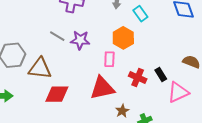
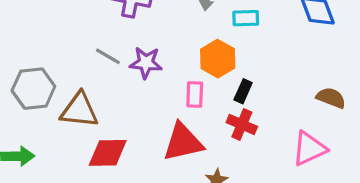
cyan rectangle: (140, 14) -> (246, 18), turned -56
black rectangle: (161, 74) -> (243, 91), moved, turned 56

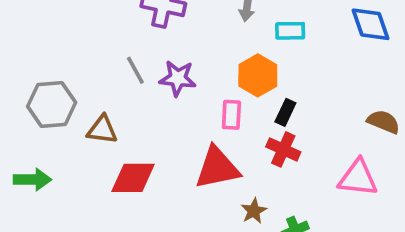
gray line: (108, 56) -> (135, 70), turned 30
brown triangle: (79, 110) -> (102, 130), size x0.7
pink triangle: (309, 149) -> (358, 178), turned 30

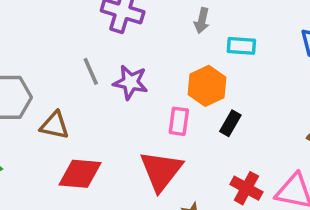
red cross: (283, 149) -> (246, 188), moved
red triangle: (217, 168) -> (161, 171), turned -45

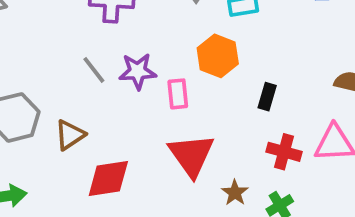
pink rectangle: (179, 121) -> (178, 94), moved
black rectangle: (230, 123) -> (267, 97), moved
brown triangle: (55, 125) -> (70, 135), turned -32

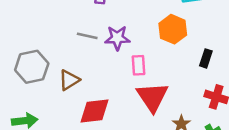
gray line: (94, 70) -> (87, 36), turned -42
pink rectangle: (178, 94) -> (139, 65), moved

